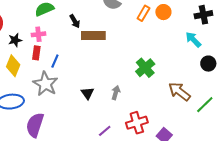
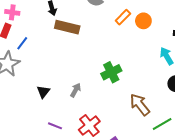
black triangle: (87, 93) -> (43, 92), moved
red cross: (137, 123) -> (89, 126), turned -35
purple line: (105, 131) -> (55, 126), turned 48

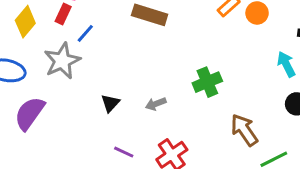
gray arrow: (76, 90) -> (156, 104), turned -144

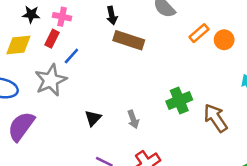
yellow diamond: (25, 22) -> (18, 45), turned 44
gray arrow: (156, 104) -> (133, 119), turned -90
brown arrow: (244, 130) -> (216, 118), moved

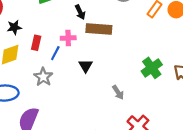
pink cross: (62, 17) -> (68, 38), moved
gray star: (51, 80) -> (43, 77), size x0.7
black triangle: (93, 118) -> (86, 66), moved

